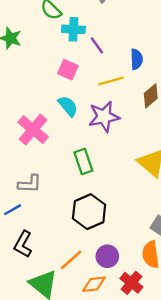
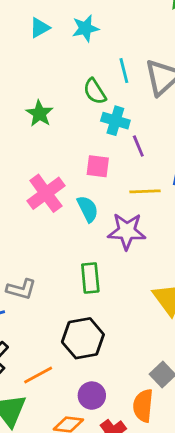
pink square: (68, 70) -> (98, 166), turned -30
pink cross: (33, 130) -> (46, 193), moved
orange line: (71, 260) -> (38, 375), moved

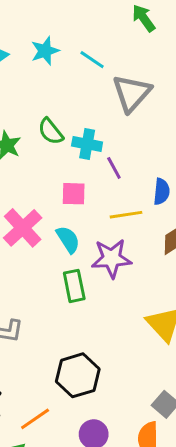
cyan line: (124, 71) -> (92, 60), moved, turned -35
green semicircle: (95, 91) -> (51, 131), moved
green rectangle: (90, 278) -> (74, 286), moved

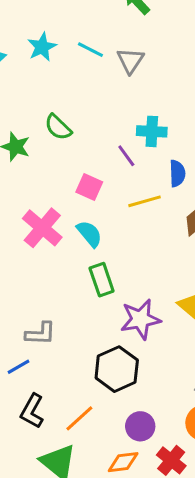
gray triangle: (132, 93) -> (130, 60), moved, size x0.7
cyan cross: (87, 144) -> (152, 131), moved
pink square: (74, 194) -> (89, 187), turned 30
purple star: (112, 258) -> (140, 319), moved

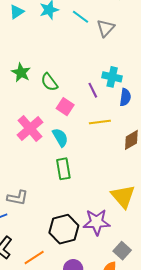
green semicircle: (58, 127) -> (49, 82), moved
blue semicircle: (177, 173) -> (125, 97), moved
purple star: (140, 319) -> (97, 222), moved

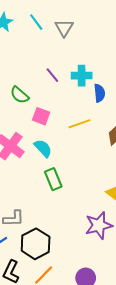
cyan line: (80, 17) -> (36, 22), turned 30
purple line: (93, 90) -> (52, 75), moved
black hexagon: (64, 229) -> (36, 244), moved

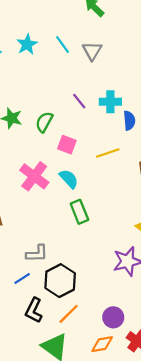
green semicircle: (20, 95) -> (44, 122), turned 78

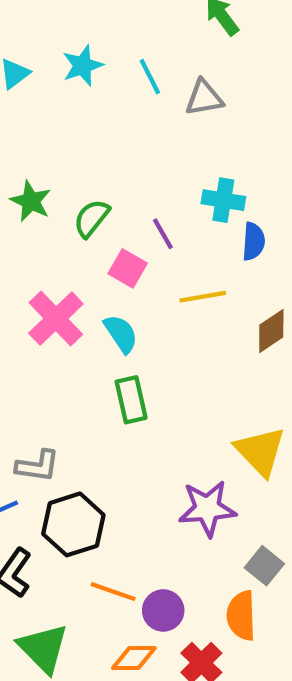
gray triangle: (92, 51) -> (204, 98), turned 40
purple line: (79, 101) -> (163, 234), moved
orange line: (69, 314) -> (113, 592), moved, turned 55

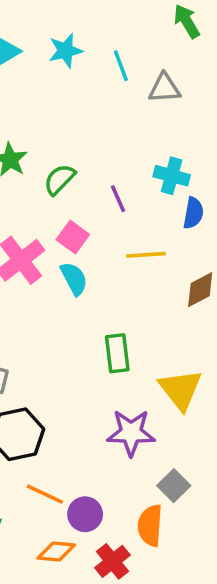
pink square: (128, 268) -> (73, 237), moved
green rectangle: (131, 400) -> (117, 353), moved

